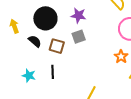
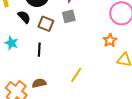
cyan star: (29, 76) -> (11, 43), moved

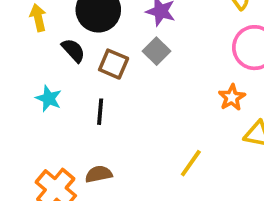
gray square: (69, 16) -> (156, 51), turned -32
yellow line: (76, 75) -> (191, 163), moved

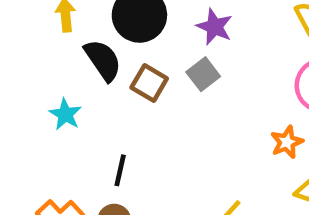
black semicircle: (73, 50) -> (103, 60), size x1.4
black line: (100, 112) -> (120, 170), moved

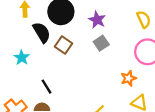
gray square: (203, 74) -> (101, 43), moved
black line: (120, 170) -> (46, 87), turned -48

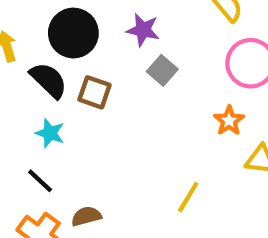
cyan star: (22, 58) -> (50, 133), moved
black line: (46, 87) -> (40, 181), moved

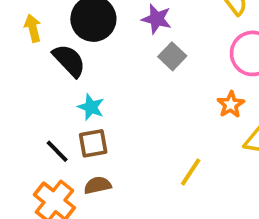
brown square: (94, 92) -> (93, 143), moved, turned -32
cyan star: (50, 133) -> (91, 107), moved

